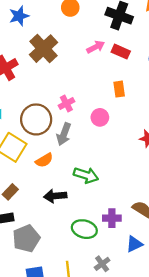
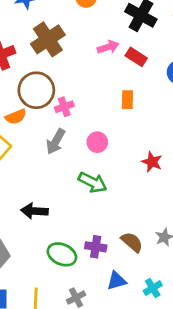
pink circle: (100, 117) -> (97, 142), moved
brown circle: (36, 119) -> (36, 90), moved
orange semicircle: (44, 160) -> (16, 117), moved
green arrow: (86, 175) -> (93, 182), moved

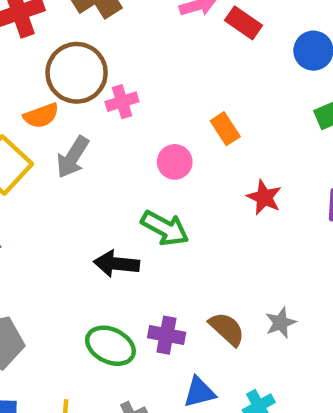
orange rectangle: (127, 100) -> (225, 129), moved, turned -36
gray arrow: (56, 142) -> (73, 157), moved
black arrow: (34, 211) -> (117, 264), moved

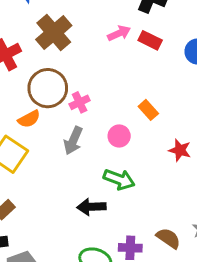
gray arrow: (73, 157) -> (73, 141), moved

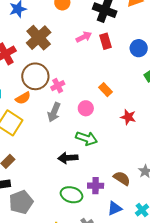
red rectangle: (150, 40) -> (106, 41), turned 49

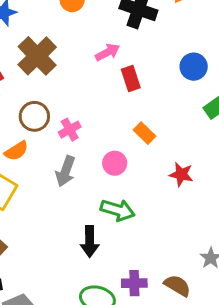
red rectangle: (106, 41) -> (131, 78), moved
brown circle: (35, 76) -> (34, 116), size x0.7
black arrow: (68, 158) -> (90, 242), turned -84
brown semicircle: (122, 178) -> (177, 286), moved

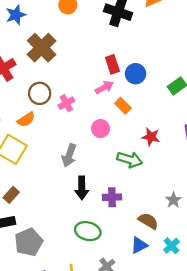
pink arrow: (108, 52) -> (104, 87), moved
blue circle: (194, 67) -> (136, 74), moved
gray arrow: (65, 171) -> (69, 155), moved
green arrow: (118, 210) -> (130, 160), moved
purple cross: (134, 283) -> (112, 197), moved

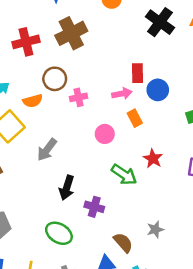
gray arrow: (69, 155) -> (47, 150), moved

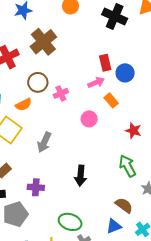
green arrow: (124, 175) -> (127, 166), moved, turned -140
black arrow: (67, 188) -> (81, 176), moved
purple cross: (94, 207) -> (36, 187), moved
green ellipse: (59, 233) -> (70, 222), moved

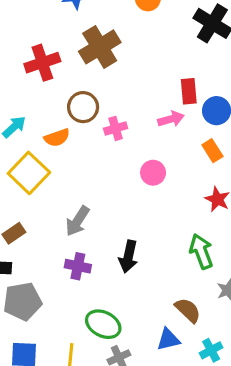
orange rectangle: (111, 100) -> (212, 151), moved
gray arrow: (44, 142) -> (77, 221), moved
purple cross: (36, 187) -> (78, 266), moved

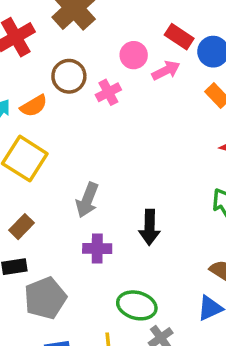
red rectangle: (189, 91) -> (179, 37), turned -40
orange semicircle: (57, 138) -> (34, 106), moved
pink circle: (153, 173) -> (134, 55), moved

